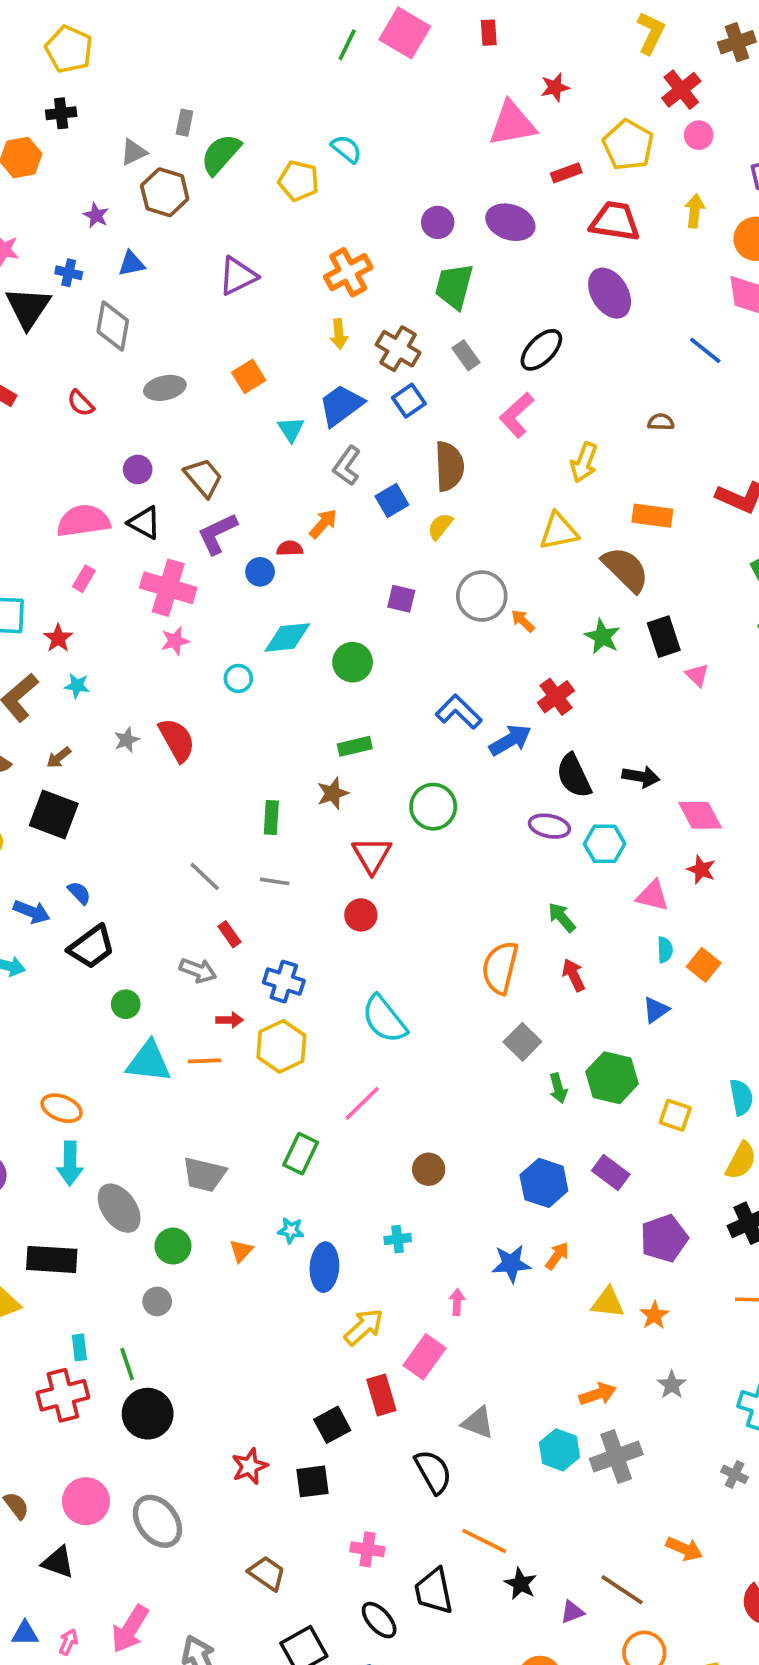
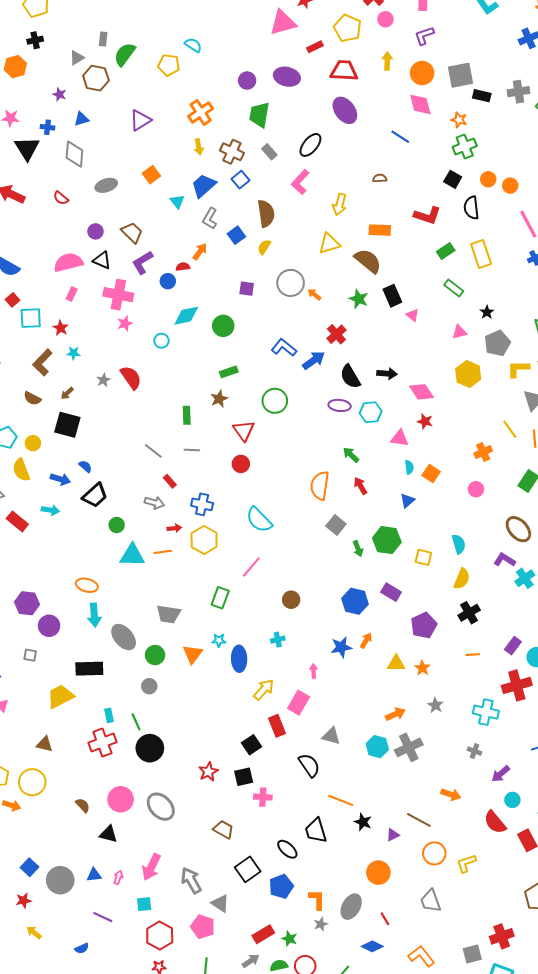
orange triangle: (241, 1251) -> (193, 654), size x1.5
pink cross: (367, 1549) -> (263, 797), moved

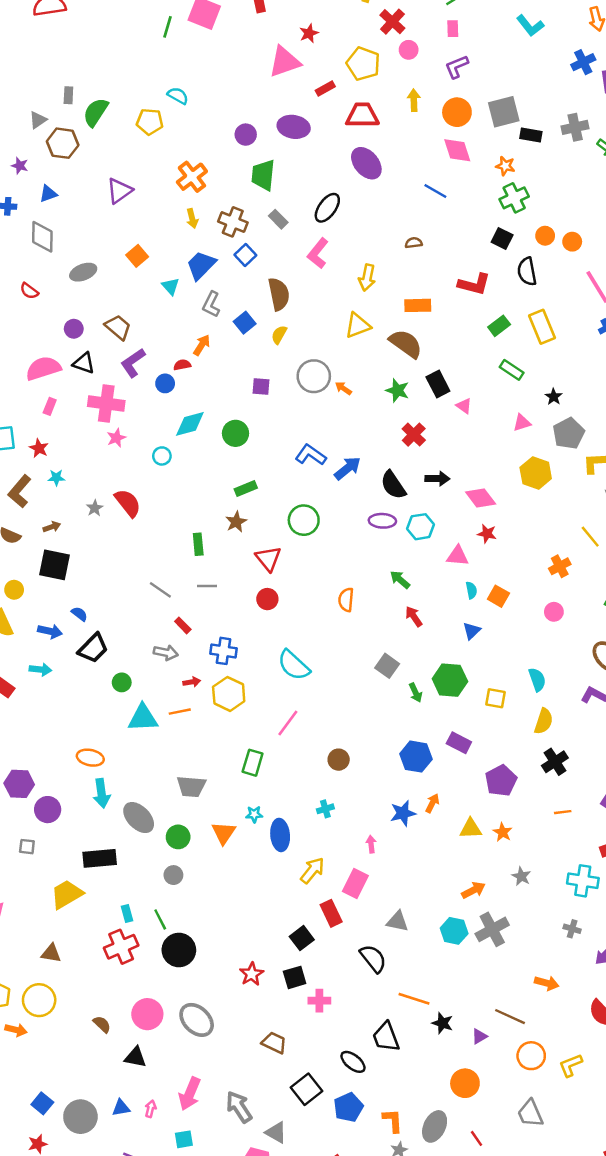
red cross: (336, 334) -> (414, 435), moved
brown arrow: (67, 393) -> (52, 527), turned -152
orange semicircle: (320, 486) -> (346, 600), moved, size x0.7

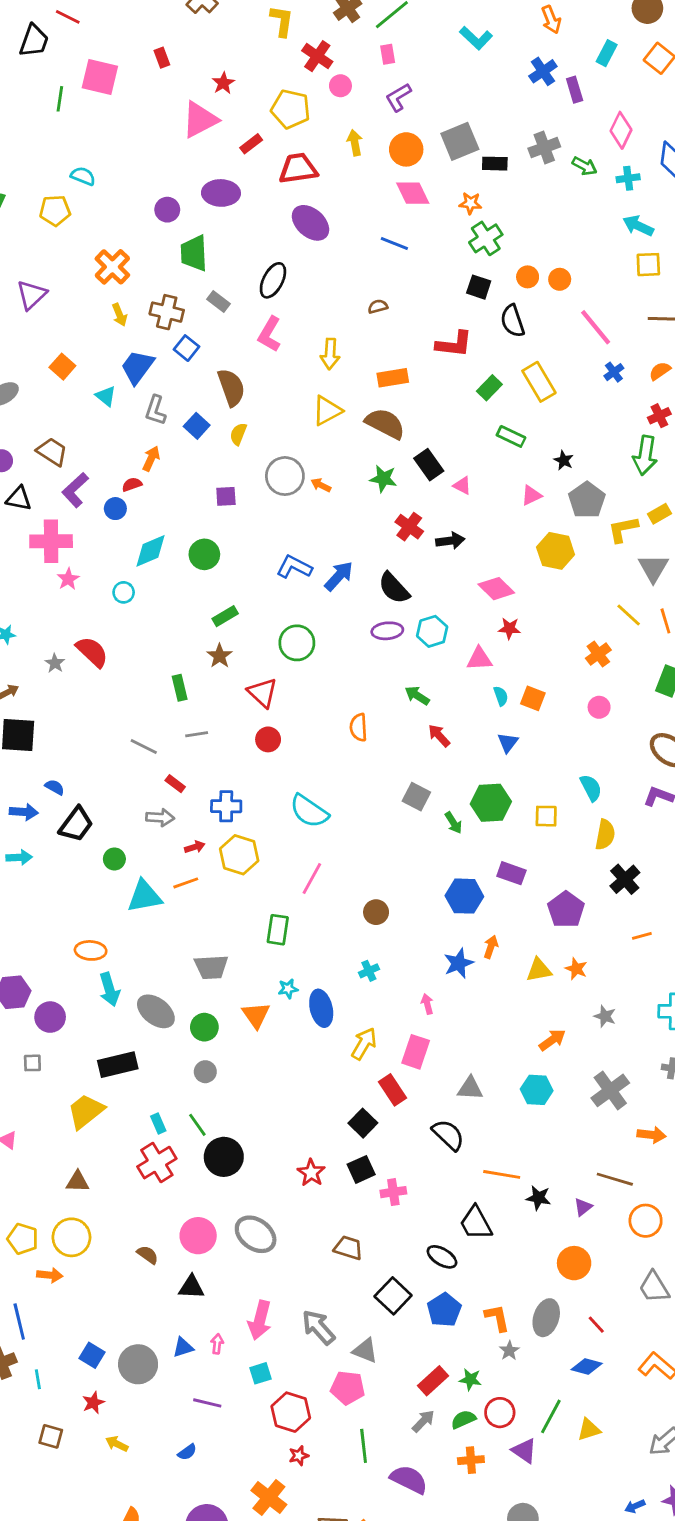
black arrow: (437, 479) -> (450, 541), moved
gray cross: (492, 929) -> (610, 1090), moved

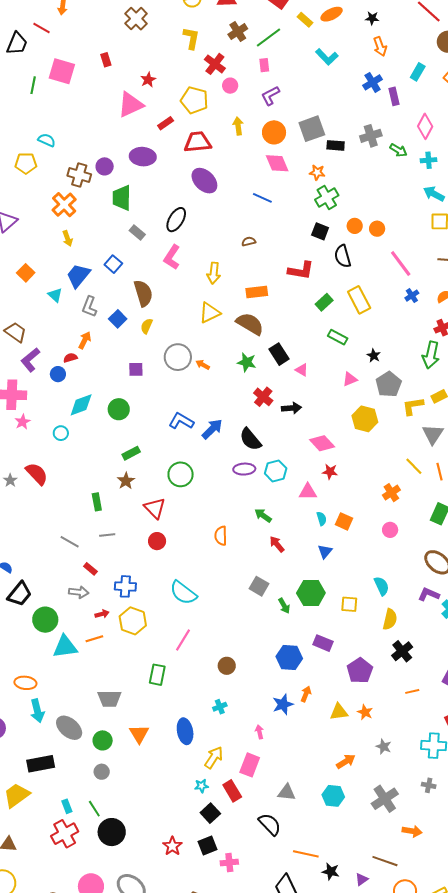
brown cross: (167, 312) -> (79, 175), moved
green circle: (114, 859) -> (45, 620), size x1.6
cyan star: (288, 989) -> (202, 786), moved

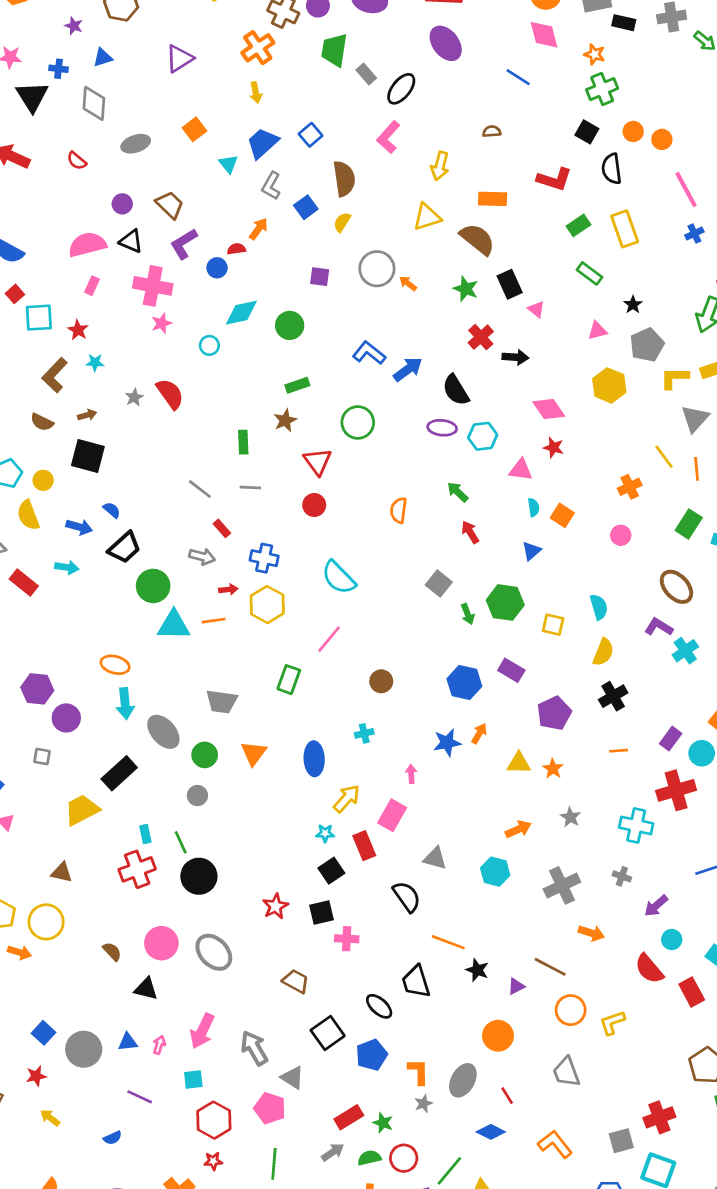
gray rectangle: (137, 233) -> (366, 74), moved
black rectangle: (41, 764) -> (119, 773), turned -40

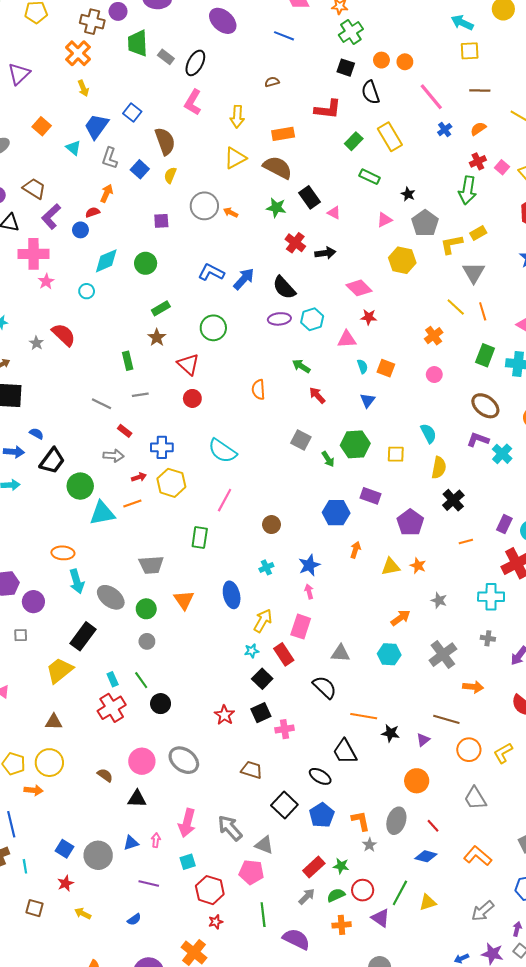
blue star: (447, 743) -> (309, 565), moved
black circle: (199, 876) -> (161, 704), size x0.7

